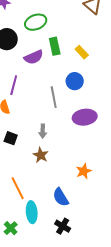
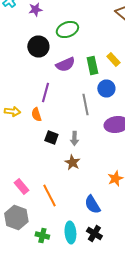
green rectangle: (55, 46) -> (92, 66), moved
black square: (11, 138) -> (51, 138), moved
cyan ellipse: (32, 212) -> (70, 232), moved
green cross: (11, 228) -> (42, 236), turned -32

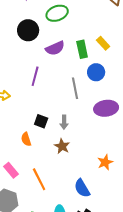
orange semicircle: (36, 114) -> (26, 139), moved

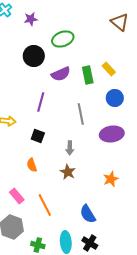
blue circle: (96, 72) -> (115, 98), moved
black square: (41, 121) -> (38, 136), moved
orange star: (105, 162) -> (111, 179), moved

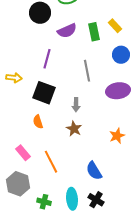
black square: (38, 136) -> (44, 93), size x1.6

